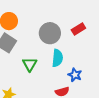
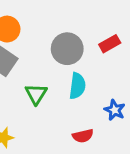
blue star: (75, 75) -> (115, 110), moved

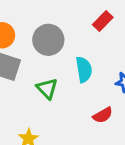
gray circle: (67, 49) -> (48, 40), moved

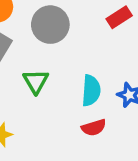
cyan semicircle: (84, 70) -> (91, 91), moved

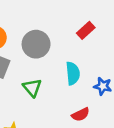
cyan semicircle: (91, 91) -> (73, 73), moved

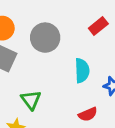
green triangle: (32, 88) -> (31, 100), moved

